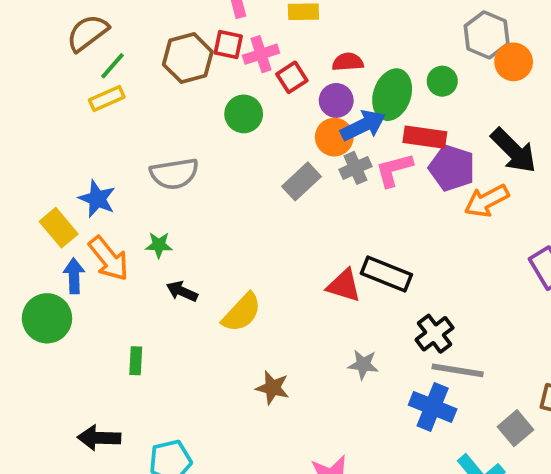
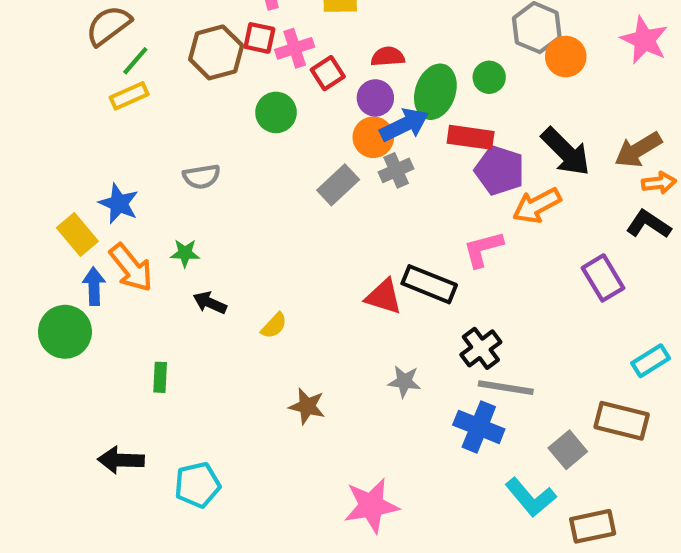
pink L-shape: (394, 170) -> (483, 249), moved
gray semicircle: (174, 174) -> (202, 177), size x0.7
yellow semicircle: (242, 313) -> (274, 326), size x0.6

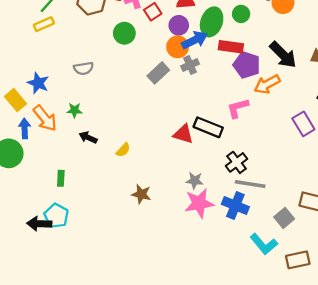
cyan pentagon: (197, 485) -> (56, 216), moved, turned -30
pink star: (371, 506) -> (199, 203), moved

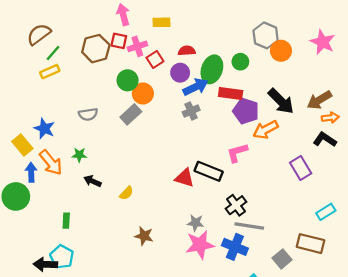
orange circle: (178, 47) -> (143, 93), moved
gray rectangle: (158, 73) -> (131, 114), moved

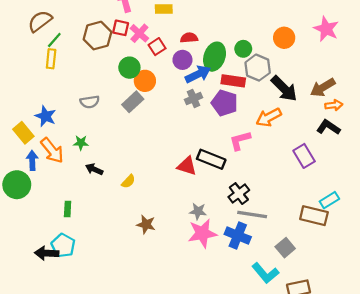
gray hexagon: (266, 35) -> (258, 68), moved
pink cross: (137, 46) -> (139, 33), turned -30
yellow rectangle: (50, 72) -> (51, 59), turned -60
purple pentagon: (246, 111) -> (224, 103), moved
brown rectangle: (311, 244) -> (314, 216), moved

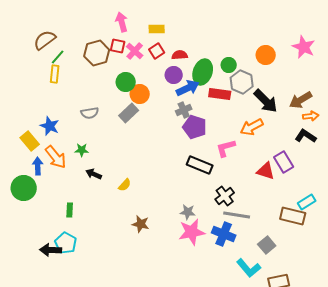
red square: (157, 47) -> (157, 51), moved
purple pentagon: (224, 103) -> (195, 127), moved
red triangle: (187, 166) -> (266, 171), moved

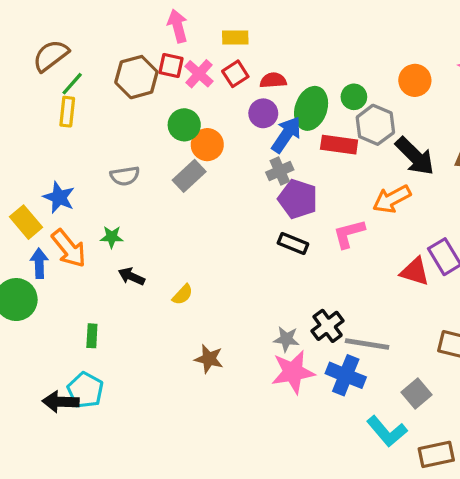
blue arrow: (188, 88) -> (286, 135), turned -30
black rectangle: (200, 165) -> (293, 243), moved, size x0.7
black cross: (225, 196) -> (328, 326), moved

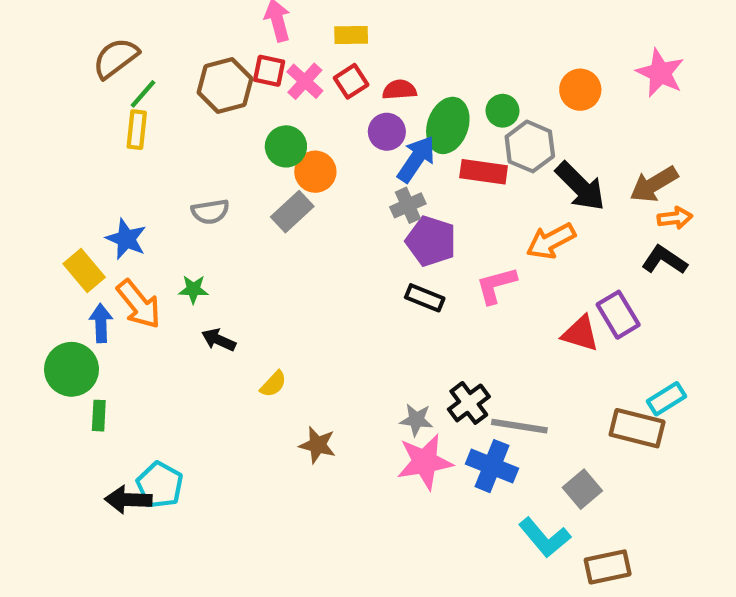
yellow semicircle: (183, 295) -> (273, 384), moved
green rectangle: (92, 336) -> (99, 416), moved

